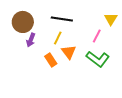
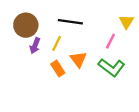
yellow line: (58, 38) -> (57, 43), moved

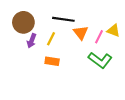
yellow triangle: (126, 22) -> (113, 31), moved, turned -40
orange triangle: (78, 59) -> (81, 33), moved
orange rectangle: (58, 69) -> (52, 61), turned -48

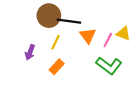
brown circle: (23, 22) -> (49, 16), moved
purple arrow: (32, 41) -> (30, 52), moved
orange rectangle: (52, 61) -> (57, 67), turned -56

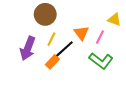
black line: (69, 21) -> (64, 49), moved, turned -50
yellow triangle: (123, 33) -> (114, 20), moved
purple arrow: (30, 52) -> (28, 48), size x1.6

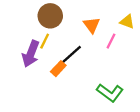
orange triangle: (81, 33) -> (92, 25), moved
yellow line: (51, 39) -> (45, 41), moved
green L-shape: (101, 61) -> (110, 93), moved

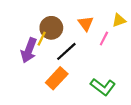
brown circle: (50, 16) -> (51, 28), moved
yellow triangle: (127, 22) -> (119, 20), turned -40
orange rectangle: (58, 69) -> (57, 78), moved, size x1.5

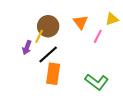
purple arrow: (29, 50) -> (27, 47), size x0.6
black line: (66, 51) -> (48, 55), moved
orange rectangle: (57, 78) -> (53, 74), turned -35

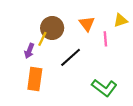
pink line: (98, 36) -> (105, 39), turned -32
black line: (48, 55) -> (71, 57), moved
orange rectangle: (53, 74) -> (35, 79), moved

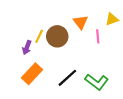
brown circle: (52, 28) -> (57, 36), moved
black line: (71, 57) -> (67, 78), moved
orange rectangle: (35, 79) -> (32, 74), turned 35

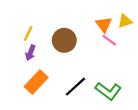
orange triangle: (80, 22) -> (104, 25), moved
yellow line: (39, 36) -> (28, 34), moved
pink line: (98, 36) -> (109, 40), turned -48

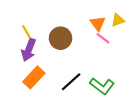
yellow line: (28, 34) -> (27, 32), turned -56
purple arrow: (30, 53) -> (29, 50), size x1.5

